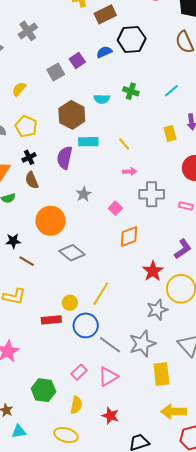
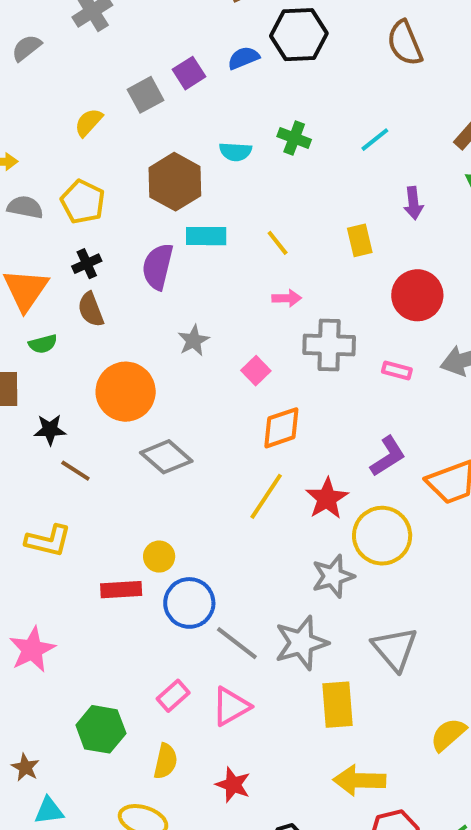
yellow semicircle: (19, 89) -> (89, 122), moved
yellow rectangle: (170, 134) -> (360, 240), moved
yellow line: (101, 294) -> (266, 496), moved

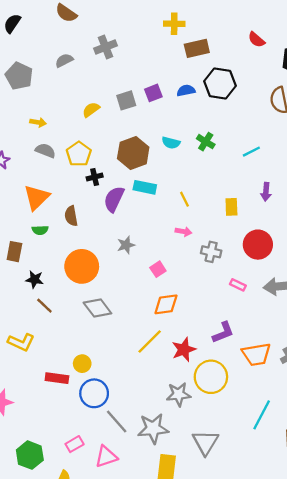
black cross: (87, 264) -> (95, 177), moved
gray cross: (329, 345) -> (211, 252), moved, size x0.7

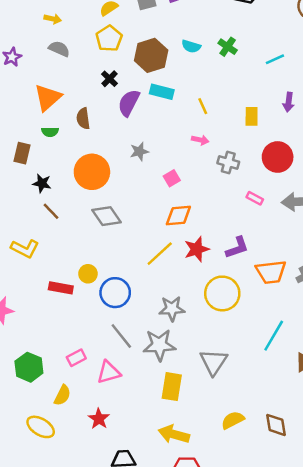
yellow pentagon: (79, 154) -> (109, 38), moved
black cross: (95, 177) -> (110, 79), turned -35
red star: (184, 350) -> (197, 249), moved
blue circle: (94, 393) -> (115, 293), moved
gray star: (179, 394) -> (172, 309), moved

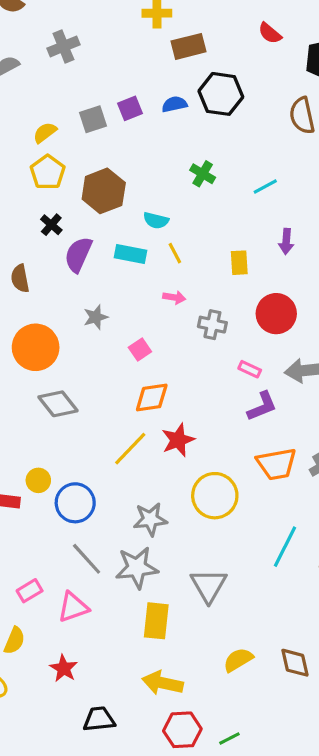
cyan semicircle: (191, 46) -> (156, 220), moved
cyan rectangle: (162, 92) -> (131, 254), moved
purple L-shape: (237, 248) -> (262, 406), moved

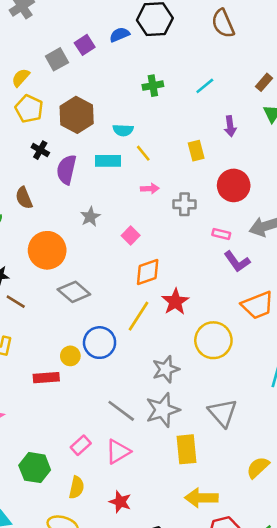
green cross: (203, 174) -> (153, 86), turned -30
purple L-shape: (262, 406) -> (237, 262), turned 88
blue circle: (75, 503) -> (100, 343), moved

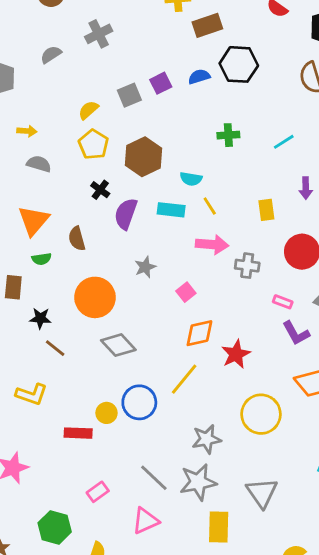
pink arrow: (150, 189) -> (212, 244), size x1.6
red star: (175, 302) -> (236, 354), moved
pink rectangle: (81, 445) -> (98, 492), moved

